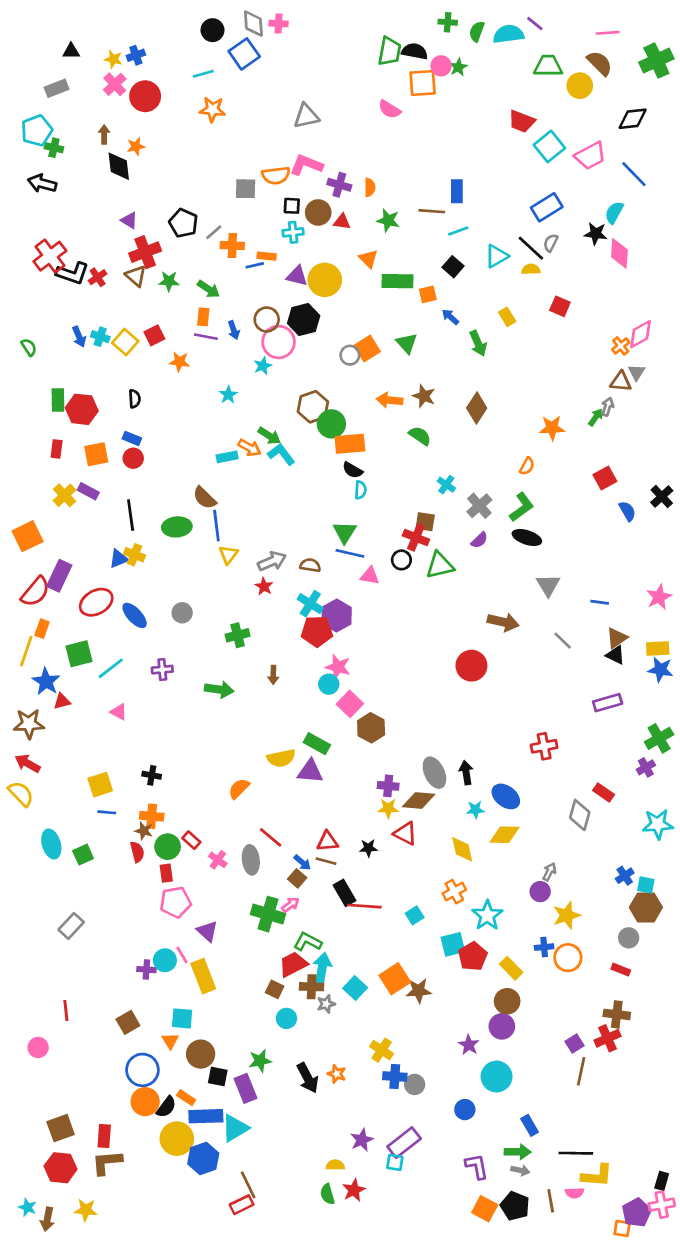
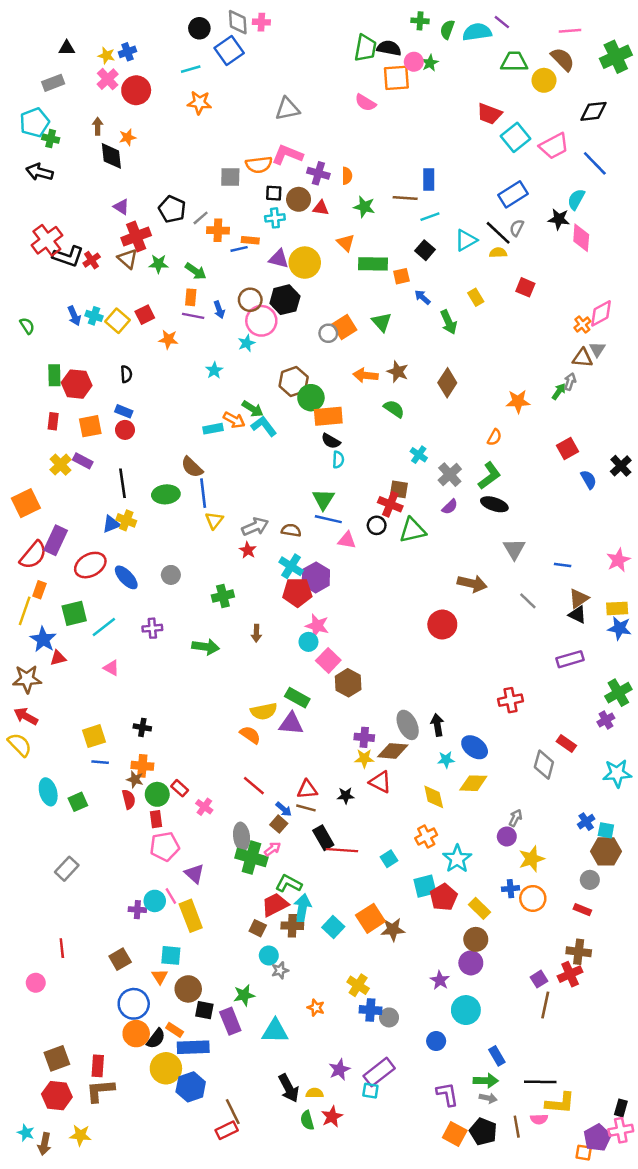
orange semicircle: (239, 789) -> (250, 735), moved, turned 80
gray ellipse: (251, 860) -> (242, 836), moved
gray star: (326, 1004) -> (280, 970), moved
black arrow: (308, 1078) -> (289, 1088), moved
cyan triangle: (235, 1128) -> (275, 1031), moved, turned 32

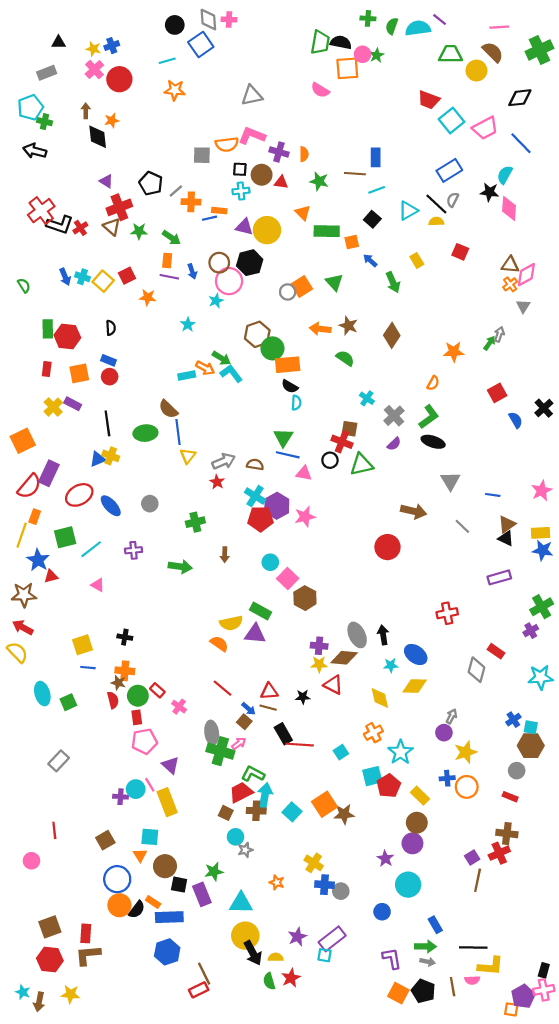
brown triangle: (582, 358) -> (510, 265), moved
pink star: (317, 626) -> (305, 517), moved, turned -30
yellow circle: (166, 1068) -> (245, 936), moved

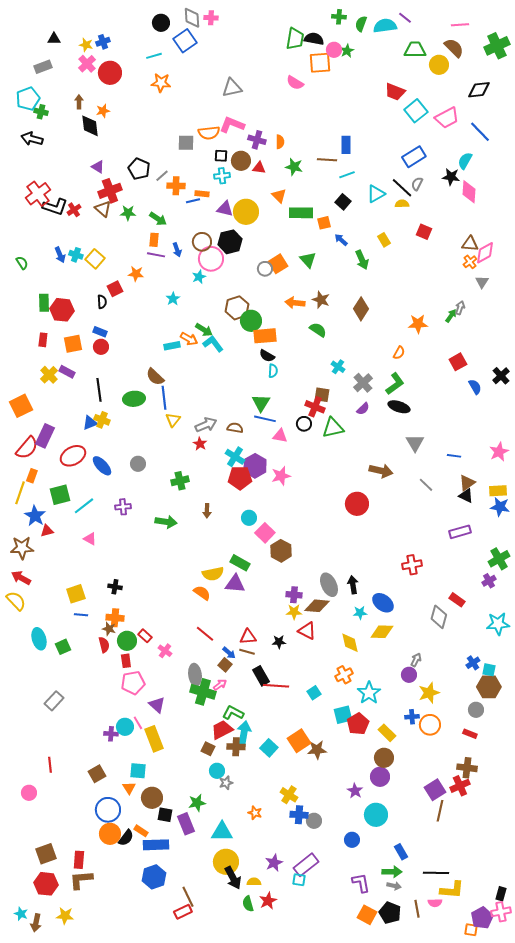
red square: (127, 276) -> (115, 289), moved
purple square: (472, 857) -> (435, 790), size x1.5

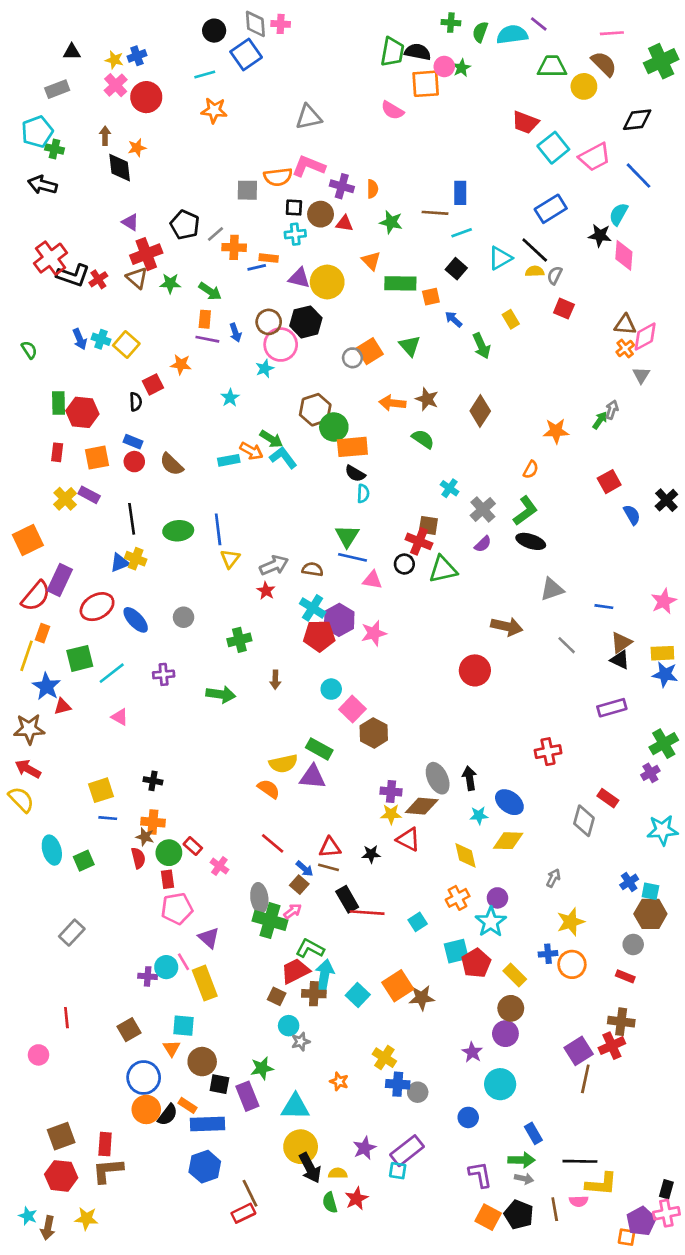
gray semicircle: (417, 184) -> (555, 275), moved
brown semicircle: (155, 377) -> (172, 464), moved
gray triangle: (415, 443) -> (552, 589), turned 42
purple circle: (409, 675) -> (497, 898), moved

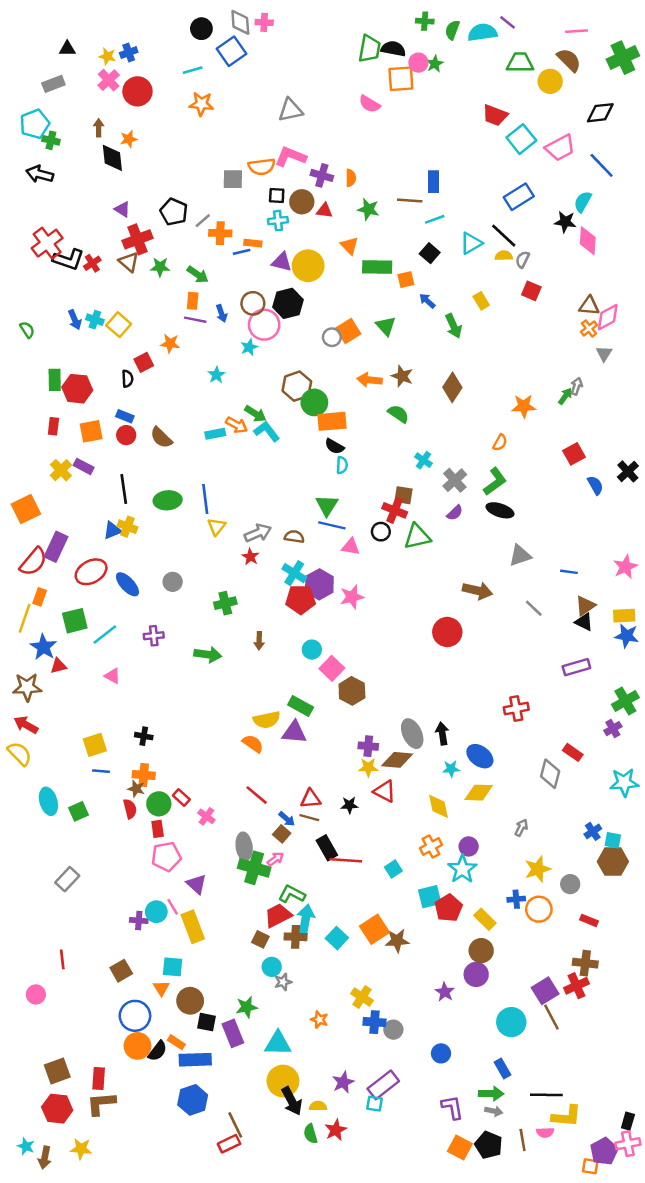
gray circle: (633, 944) -> (570, 884), moved
brown line: (585, 1079) -> (551, 1017), turned -40
cyan circle: (500, 1084) -> (511, 1022), moved

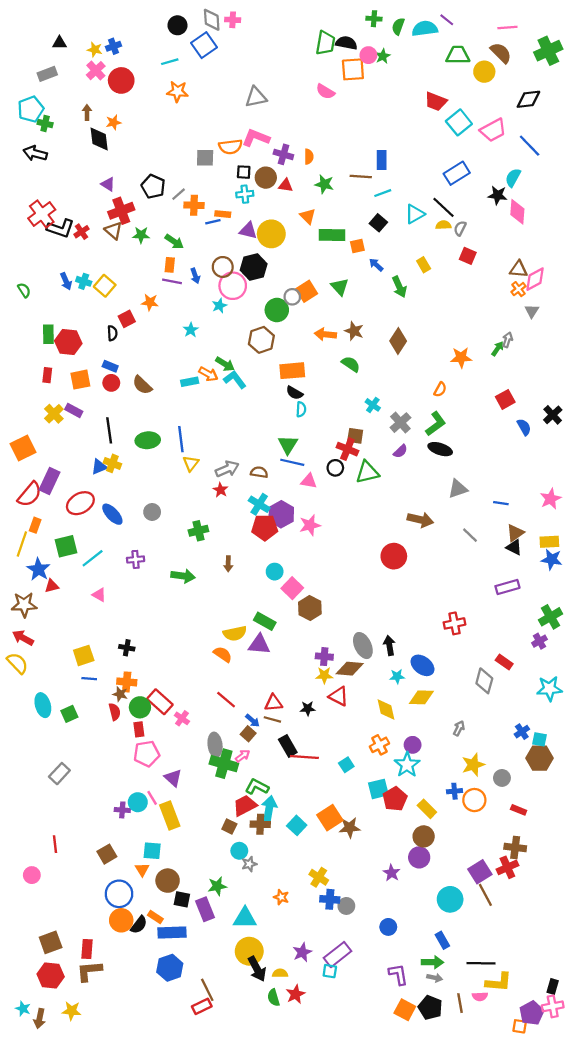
green circle: (314, 402) -> (277, 310), moved
red rectangle: (181, 798) -> (160, 702), size x1.6

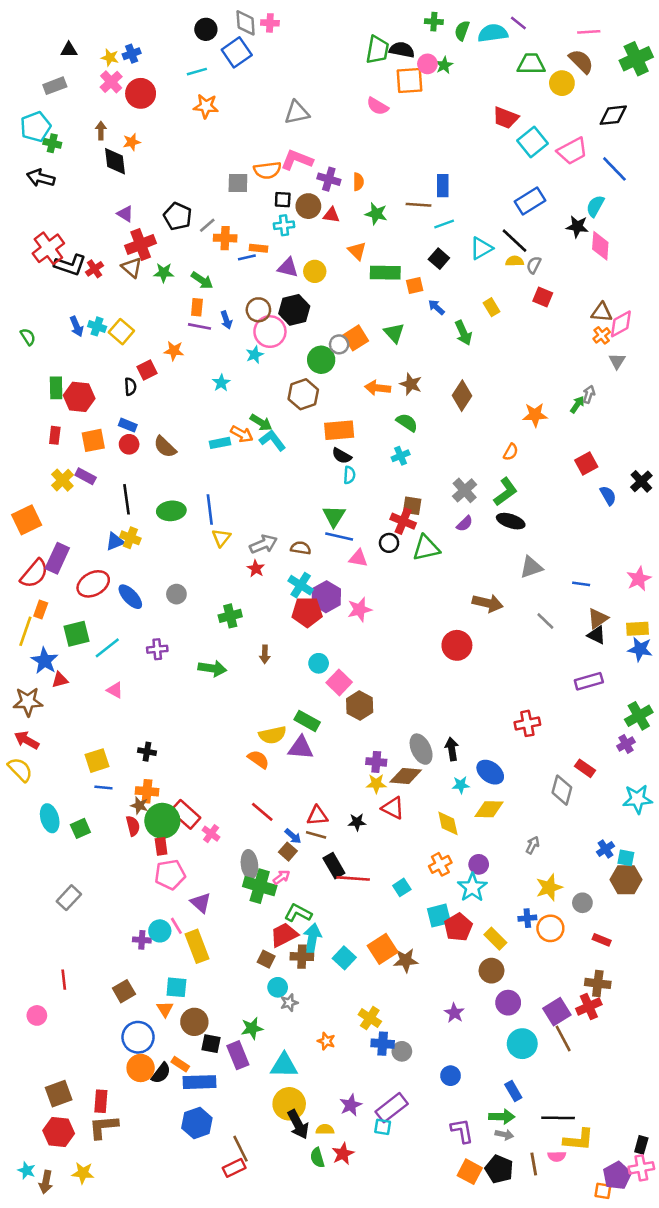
yellow circle: (271, 234) -> (315, 271), size x0.7
cyan cross: (373, 405) -> (401, 456), moved, turned 32
green circle: (140, 707) -> (162, 821), size x1.4
purple circle: (419, 857) -> (508, 1003), moved

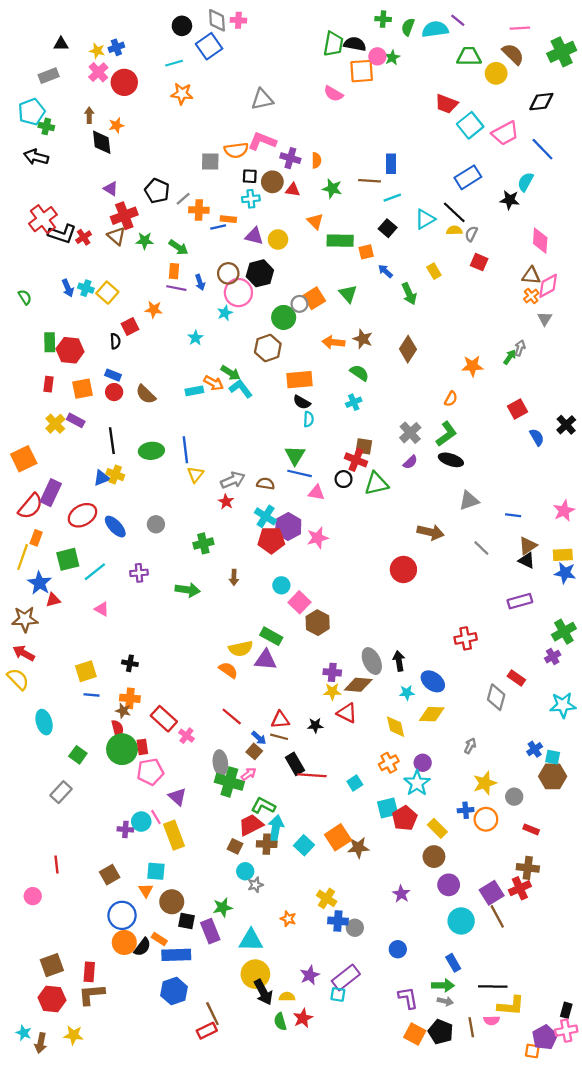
pink diamond: (600, 246) -> (540, 241), moved
green circle: (162, 821) -> (122, 749), moved
green square: (80, 828) -> (78, 755), moved, turned -30

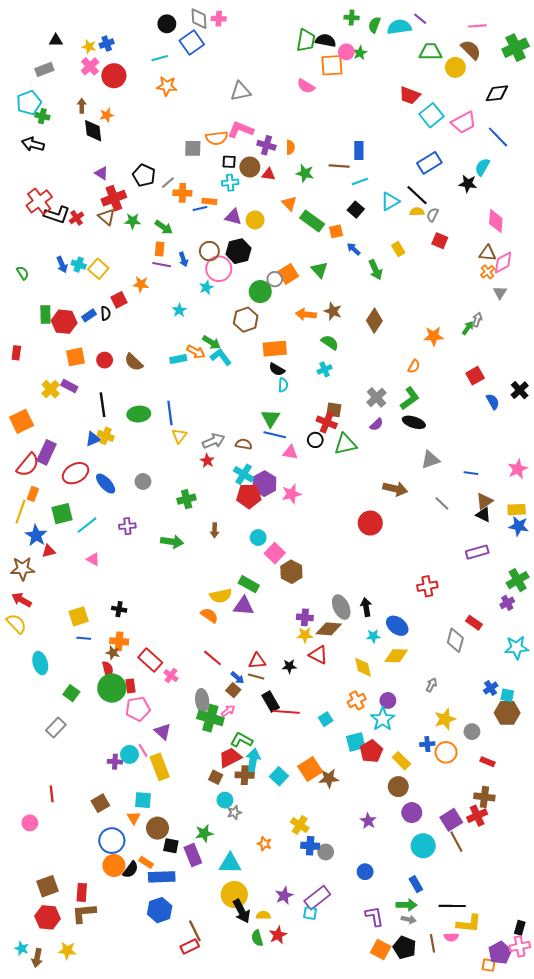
green rectangle: (340, 241) -> (312, 221), turned 35
blue rectangle: (113, 375) -> (89, 315), moved, turned -56
red rectangle: (49, 384) -> (16, 353), moved

